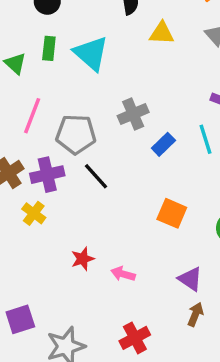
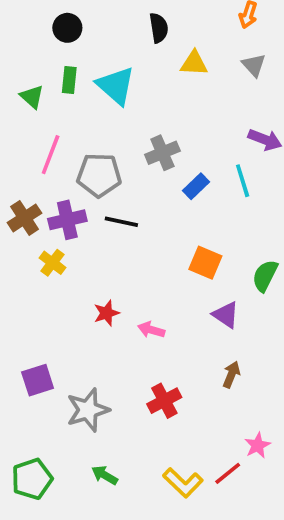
black line: (96, 176) -> (121, 222), turned -36
purple triangle: (190, 279) -> (226, 315), moved

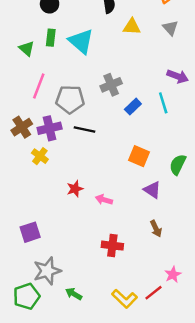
brown arrow: (231, 375) -> (156, 229), turned 133
red cross: (164, 401) -> (112, 246), turned 35
gray star: (88, 410) -> (47, 271), moved

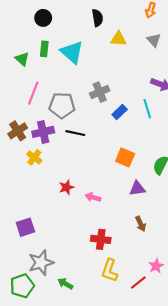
purple triangle: (152, 190) -> (137, 188), turned -42
yellow L-shape: (124, 299) -> (110, 270), moved, turned 65

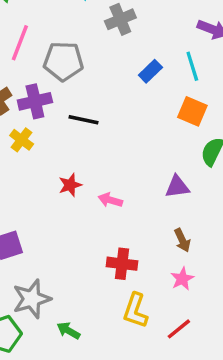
gray cross: (100, 92) -> (120, 19), moved
black line: (75, 133) -> (84, 120), moved
orange square: (125, 157) -> (192, 111), moved
pink star: (156, 266) -> (182, 279), moved

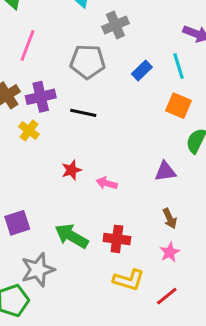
gray pentagon: (63, 61) -> (88, 62), moved
yellow L-shape: (135, 311) -> (129, 280), turned -92
green arrow: (68, 331) -> (72, 236), moved, size x1.6

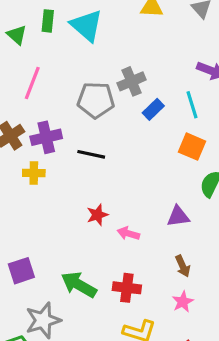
gray cross: (115, 25) -> (132, 81), moved
yellow cross: (29, 131) -> (34, 173), turned -36
red star: (72, 170) -> (97, 215), moved
pink arrow: (107, 183) -> (128, 233), moved

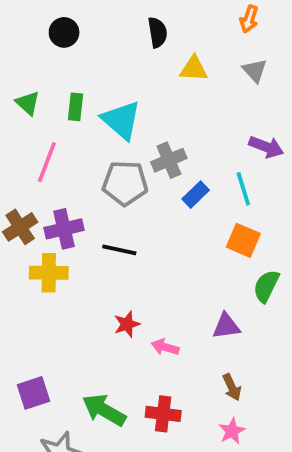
green rectangle: (48, 21) -> (75, 107), moved
cyan triangle: (87, 26) -> (121, 120), moved
yellow cross: (34, 173) -> (49, 273), size x1.4

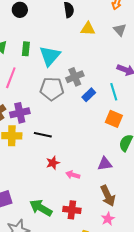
cyan triangle: (121, 120) -> (50, 56), turned 30
black line: (119, 250) -> (43, 135), moved
brown arrow: (232, 387) -> (108, 196), size x1.5

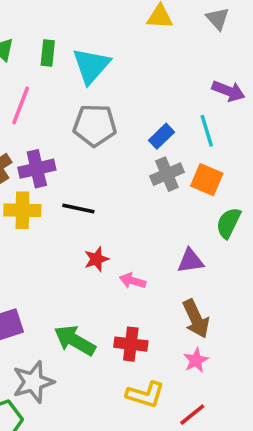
gray cross: (75, 77) -> (167, 174), moved

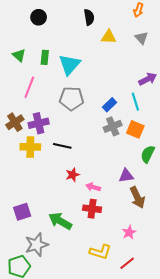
purple arrow: (228, 91) -> (148, 79), turned -48
brown arrow: (196, 319) -> (137, 197), moved
red cross: (131, 344) -> (92, 209), moved

